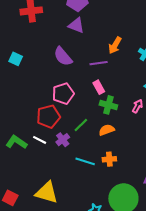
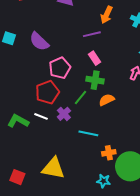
purple semicircle: (63, 56) -> (39, 41), moved
green cross: (108, 105) -> (95, 80), moved
orange cross: (109, 159) -> (109, 153), moved

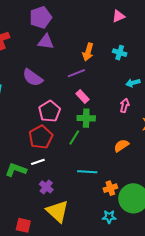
purple semicircle: (39, 41) -> (33, 78), moved
orange semicircle: (107, 100) -> (121, 146), moved
purple cross: (64, 114) -> (46, 187), moved
white line: (41, 116) -> (38, 162), turned -32
yellow triangle: (53, 168) -> (57, 211), turned 40

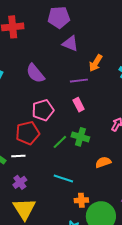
purple triangle: (46, 42) -> (70, 44), moved
green cross: (86, 118) -> (80, 137), moved

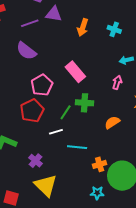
purple line: (79, 81) -> (30, 23), moved
pink rectangle: (79, 105) -> (75, 72), size x1.5
white line: (18, 156) -> (56, 132), moved

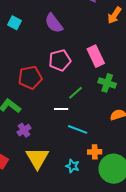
green cross: (84, 103) -> (107, 83), moved
red pentagon: (32, 111) -> (30, 77), moved
purple cross: (35, 161) -> (24, 130), moved
cyan star: (97, 193) -> (73, 166), moved

